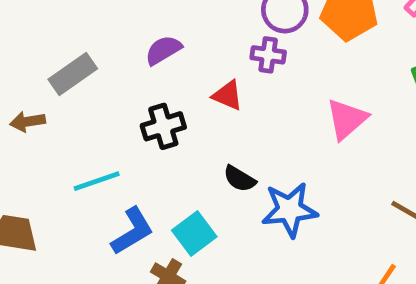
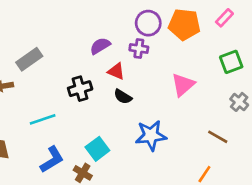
purple semicircle: (163, 50) -> (100, 46), moved
black semicircle: (240, 179) -> (123, 97), moved
blue L-shape: (132, 231) -> (52, 159), moved

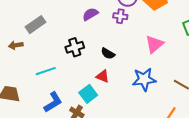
red triangle: (116, 71) -> (103, 76), moved
blue star: (151, 135) -> (144, 79), moved

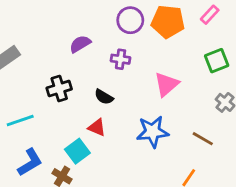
purple cross: (120, 16) -> (121, 59), moved

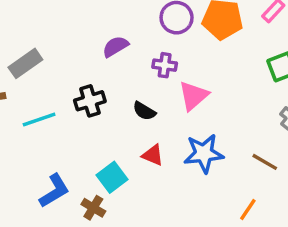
pink triangle: (166, 84) -> (193, 96), moved
cyan line: (20, 121) -> (39, 119), moved
red triangle: (97, 127) -> (153, 155), moved

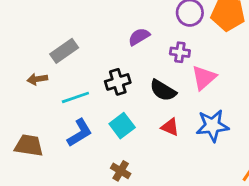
black semicircle: (144, 111) -> (163, 90), size x1.4
cyan square: (112, 177) -> (122, 126), moved
blue L-shape: (54, 191) -> (80, 133), moved

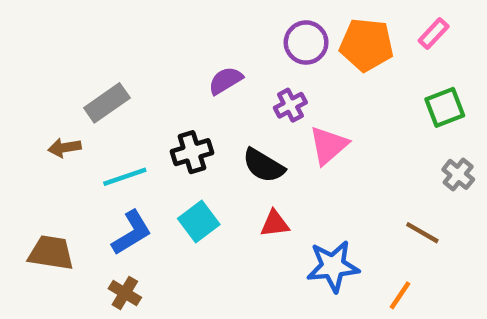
purple cross: (180, 52) -> (290, 105), turned -36
blue star: (212, 126) -> (333, 266), moved
red triangle: (170, 127) -> (275, 224), turned -30
brown cross: (121, 171) -> (125, 293), moved

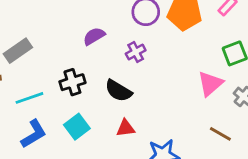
pink triangle: (328, 145) -> (210, 84), moved

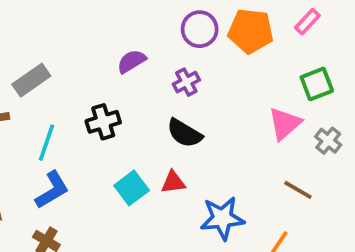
black semicircle: (118, 91) -> (184, 133), moved
cyan line: (29, 98) -> (46, 143), turned -52
cyan square: (77, 127) -> (132, 188), moved

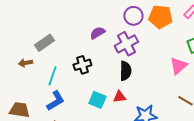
purple cross: (186, 82) -> (126, 44), size x1.6
black semicircle: (184, 133) -> (125, 71), turned -120
cyan square: (132, 188) -> (97, 100), turned -30

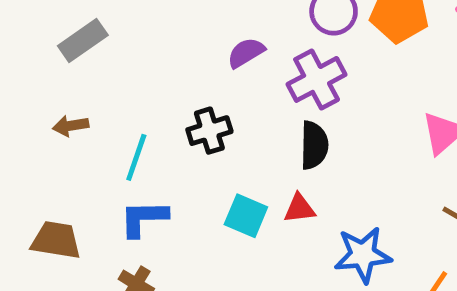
gray rectangle: (44, 43) -> (83, 41), moved
blue L-shape: (55, 101) -> (144, 218), turned -150

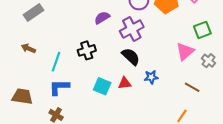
brown arrow: (71, 126) -> (28, 48), turned 32
black semicircle: (314, 145) -> (131, 57), turned -48
blue star: (363, 255) -> (151, 77), moved, size x0.6

